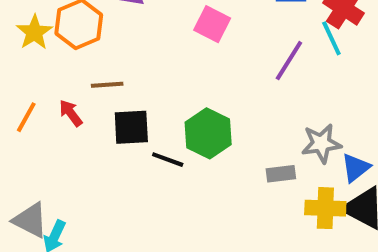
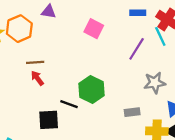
red arrow: (71, 113) -> (37, 78), moved
black square: (131, 127) -> (49, 120), moved
gray star: (321, 143) -> (155, 83), moved

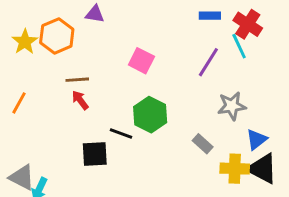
pink square: (94, 29) -> (141, 61), moved
gray rectangle: (132, 112) -> (203, 144), turned 49

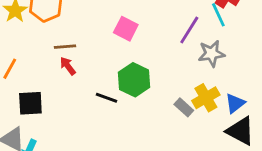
gray star: (232, 106) -> (211, 54), moved
black square: (95, 154) -> (30, 103), moved
yellow cross: (235, 169) -> (206, 98), moved, turned -32

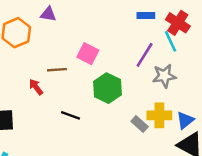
brown line: (65, 47) -> (57, 70), moved
green hexagon: (134, 80) -> (108, 88), moved
yellow cross: (206, 98) -> (159, 115), turned 30

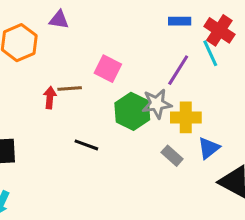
gray star: (164, 76) -> (157, 104), moved
red arrow: (36, 87) -> (50, 98), moved, turned 42
yellow cross: (159, 115) -> (186, 117), moved
blue triangle: (185, 120) -> (209, 148), moved

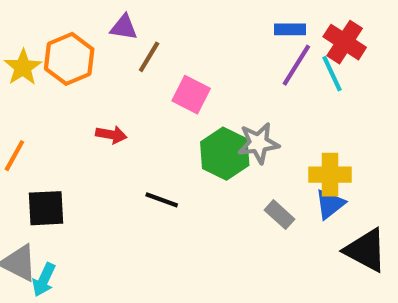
purple line: (178, 70) -> (296, 65), moved
brown line: (70, 88) -> (149, 57), moved, turned -55
red arrow: (50, 98) -> (111, 135), turned 95
yellow cross: (186, 117) -> (330, 175), moved

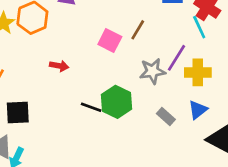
brown line: (149, 57) -> (138, 30), moved
purple line: (296, 65) -> (177, 58), moved
green hexagon: (225, 154) -> (116, 102), moved
yellow cross: (330, 175) -> (198, 72), moved

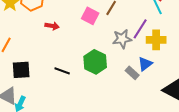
red arrow: (59, 66) -> (52, 26), moved
black line: (91, 107) -> (62, 71), moved
blue triangle: (198, 110) -> (145, 64), moved

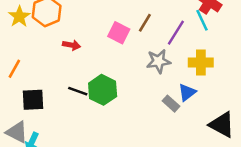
purple line: (140, 29) -> (176, 33), moved
green hexagon: (95, 62) -> (103, 90), moved
black line: (62, 71) -> (78, 91), moved

